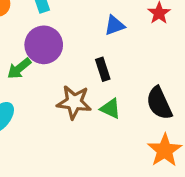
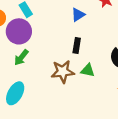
purple circle: (44, 45) -> (19, 31), moved
black rectangle: (103, 69) -> (77, 46), turned 40

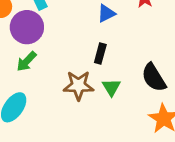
green triangle: (88, 70) -> (111, 87), turned 40

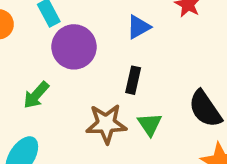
purple circle: (27, 27) -> (74, 47), moved

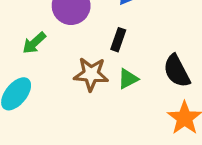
green triangle: (150, 124) -> (128, 79), turned 30

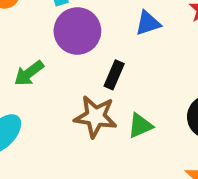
black rectangle: (118, 40) -> (114, 75), moved

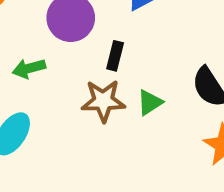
green arrow: (29, 73) -> (29, 68), turned 32

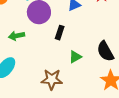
brown star: (103, 101) -> (52, 79), moved

